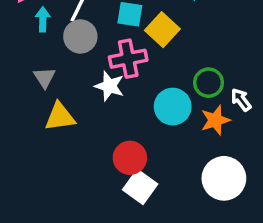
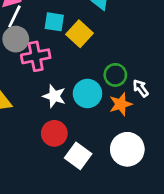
pink cross: (128, 59) -> (36, 56), moved
white star: (109, 86) -> (54, 96), moved
white square: (140, 187) -> (78, 156), moved

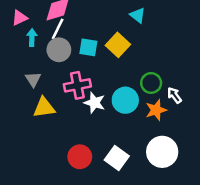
cyan square: (54, 22) -> (88, 47), moved
pink cross: (36, 56) -> (77, 85), moved
red circle: (54, 133) -> (80, 157), moved

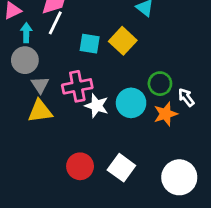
gray circle: (59, 50) -> (25, 60), moved
gray triangle: (33, 79) -> (40, 85), moved
white circle: (162, 152) -> (179, 177), moved

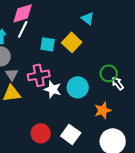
green circle: (160, 84) -> (109, 73), moved
orange star: (165, 114) -> (103, 110), moved

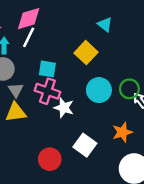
cyan square: (48, 44) -> (47, 69), moved
pink cross: (39, 75) -> (47, 91), turned 30
cyan circle: (78, 87) -> (99, 90), moved
white square: (71, 134) -> (85, 145), moved

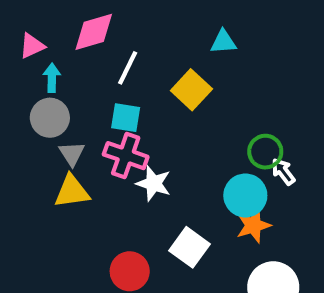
cyan triangle: (105, 24) -> (223, 42), turned -42
white line: (29, 37) -> (128, 68), moved
cyan circle: (99, 90) -> (245, 195), moved

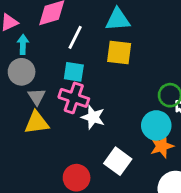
cyan triangle: (223, 42) -> (118, 20), moved, size x1.4
yellow square: (191, 90) -> (119, 53), turned -36

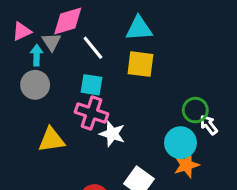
white line: (75, 37) -> (93, 48), turned -65
gray triangle: (37, 97) -> (51, 42), moved

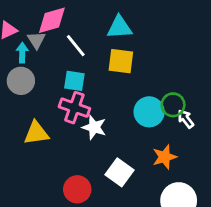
cyan circle: (180, 143) -> (149, 112), moved

